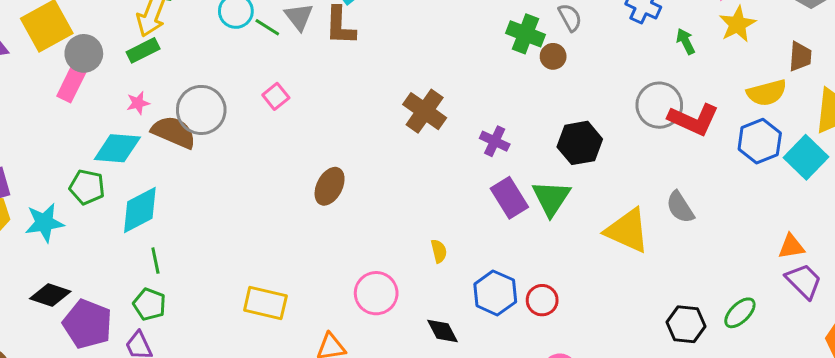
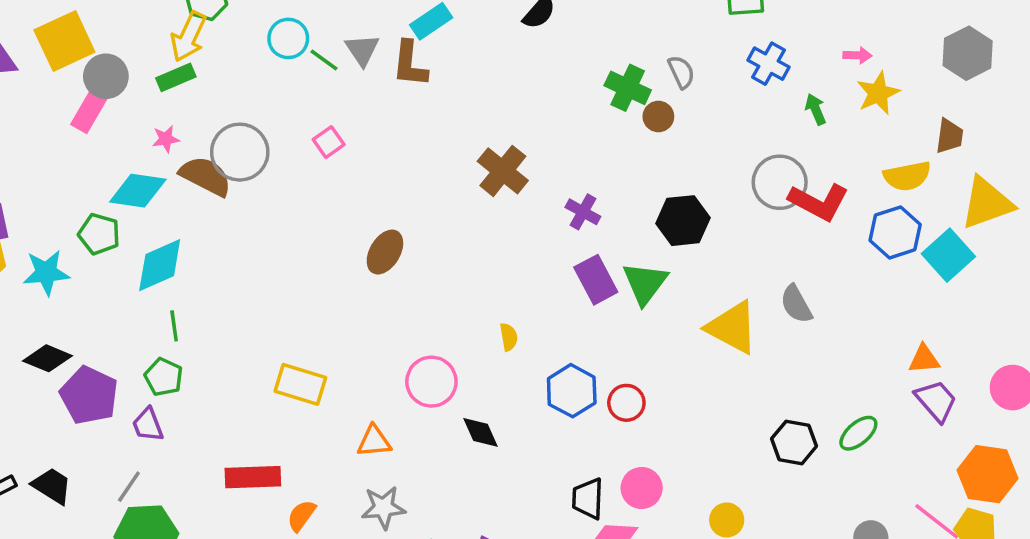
black diamond: (443, 331) -> (480, 432), moved

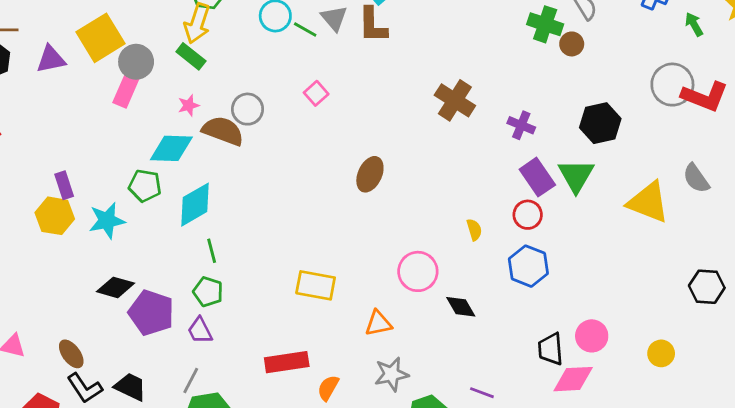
green rectangle: (176, 77) -> (191, 56), turned 68
gray circle: (240, 152) -> (248, 109), size x0.7
red circle: (626, 403) -> (528, 215), moved

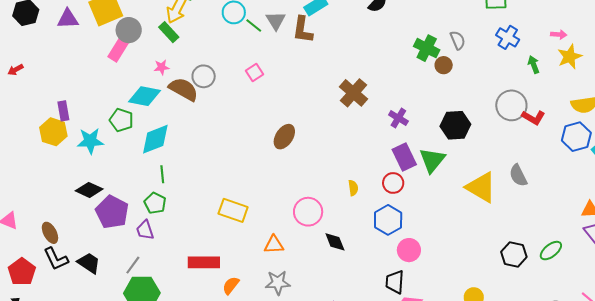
red L-shape: (705, 96) -> (533, 117), size x0.7
pink circle: (592, 336) -> (409, 250), moved

